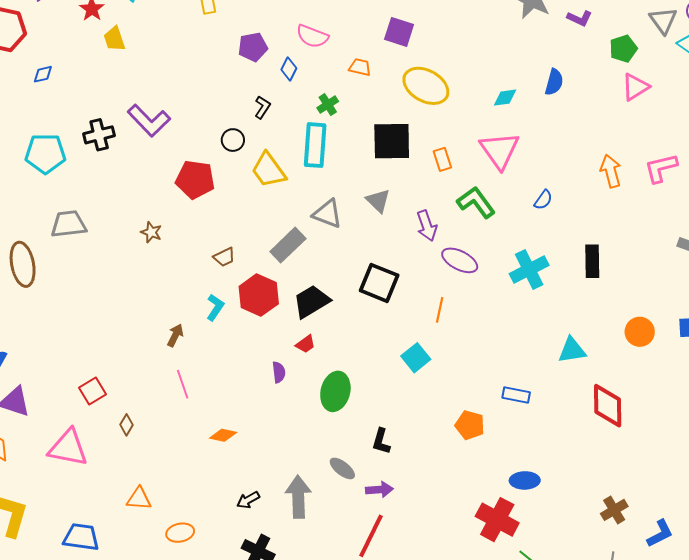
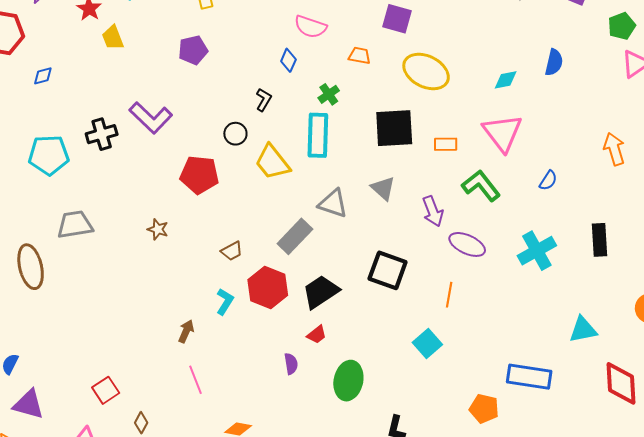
purple pentagon: (253, 47) -> (193, 50), moved
orange rectangle: (442, 159) -> (446, 144), turned -70
blue rectangle: (516, 395) -> (529, 377), size x1.6

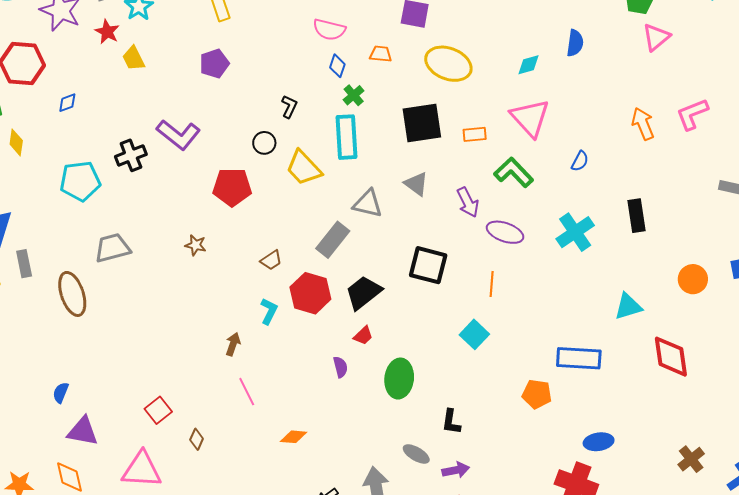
blue diamond: (288, 60) -> (337, 66), moved

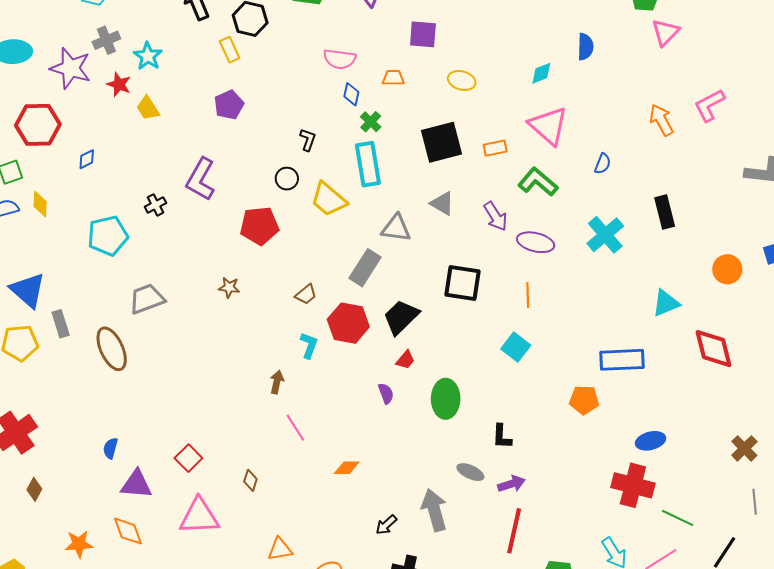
yellow ellipse: (448, 64) -> (462, 81), size x0.6
purple L-shape: (178, 135) -> (201, 179), turned 87
black cross: (131, 155) -> (155, 205), size x0.7
red square: (158, 410) -> (188, 458), moved

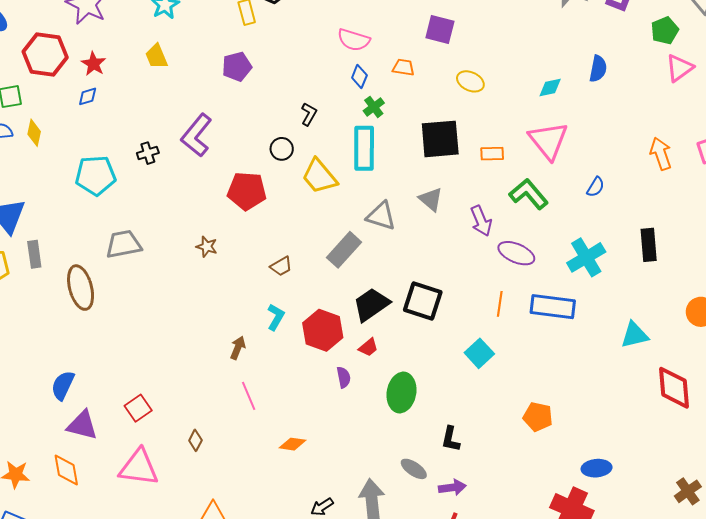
red star: (119, 84) -> (93, 64), moved
black square: (463, 283) -> (423, 301), moved
red hexagon: (348, 323) -> (323, 330), moved
blue rectangle: (622, 360) -> (553, 307), moved
blue semicircle: (110, 448) -> (63, 385), size x1.4

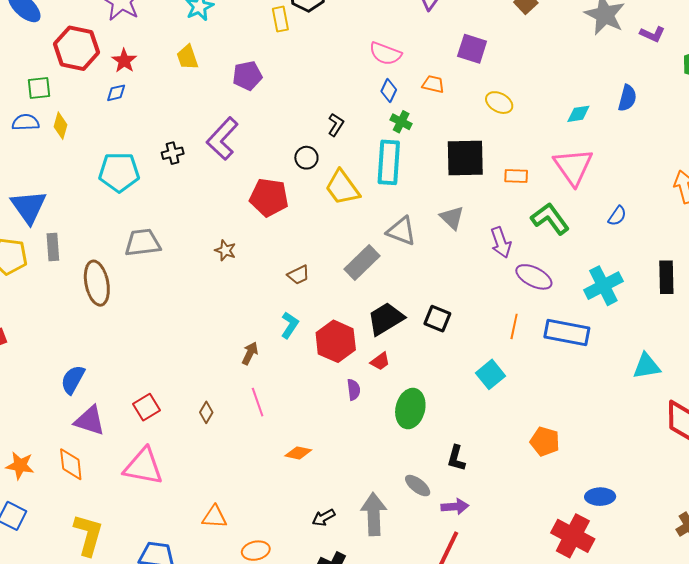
purple pentagon: (237, 67) -> (247, 76), moved
green cross: (374, 107) -> (401, 122), turned -30
black square: (423, 301) -> (437, 319), size x0.7
brown diamond: (195, 440) -> (206, 412), moved

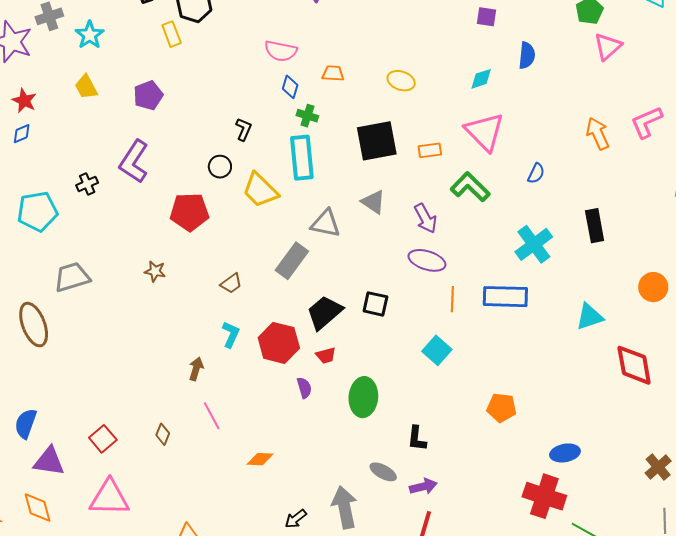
purple square: (472, 49) -> (486, 17), moved, size x0.7
purple ellipse: (534, 277) -> (427, 260), moved
red trapezoid: (380, 361) -> (326, 355), turned 30

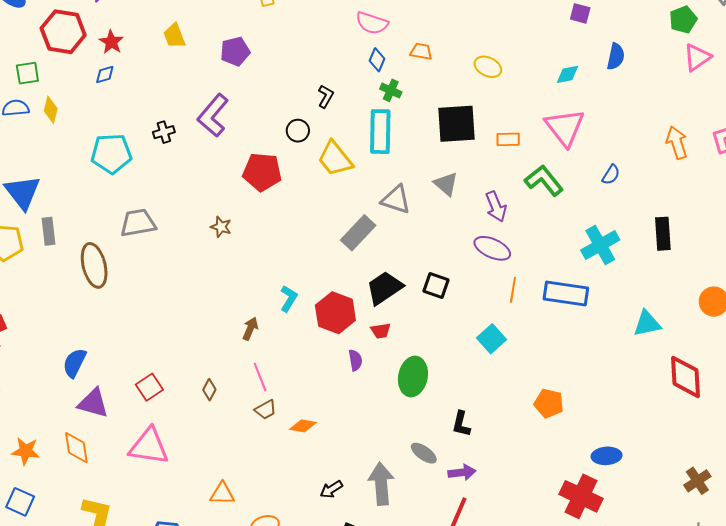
brown trapezoid: (231, 283) -> (266, 410), moved

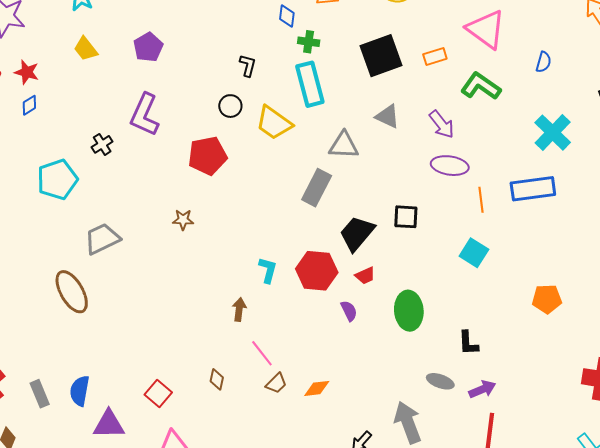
gray rectangle: (49, 231) -> (40, 394), moved

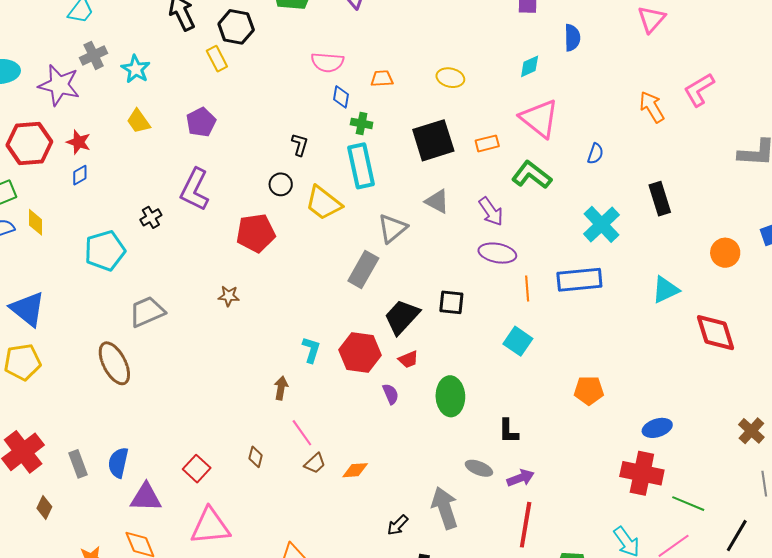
gray triangle: (344, 145) -> (392, 228), turned -44

